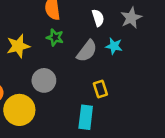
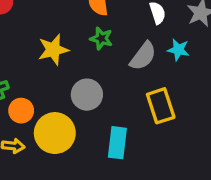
yellow rectangle: (100, 89) -> (161, 106), size x1.5
cyan rectangle: (86, 117) -> (117, 143), moved

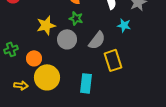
gray semicircle: (143, 56) -> (97, 40), moved
gray circle: (87, 95) -> (67, 39), moved
orange circle: (21, 111) -> (34, 58), moved

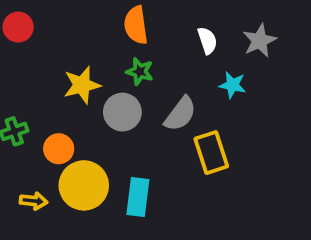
cyan rectangle: (86, 83) -> (138, 197), moved

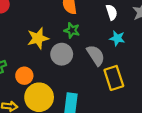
cyan star: (232, 85) -> (117, 38), moved
gray semicircle: (180, 114) -> (96, 55), turned -70

